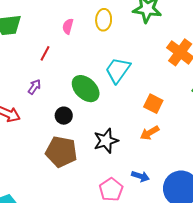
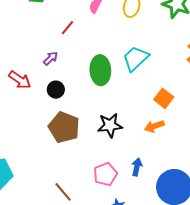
green ellipse: (86, 89) -> (100, 70), turned 32
black circle: (64, 116) -> (56, 90), moved
blue arrow: (140, 176) -> (137, 167), turned -108

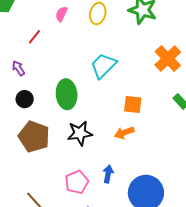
purple arrow: (51, 58) -> (18, 68), turned -77
green ellipse: (100, 70) -> (67, 94), moved
orange square: (164, 98) -> (133, 105), turned -30

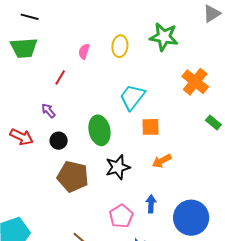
orange square: (133, 105) -> (150, 127), moved

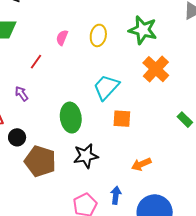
orange cross: (195, 82) -> (156, 69), moved
black circle: (59, 141) -> (17, 137), moved
orange arrow: (162, 161) -> (141, 164), moved

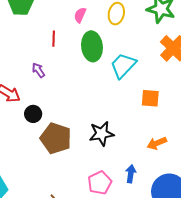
red line: (36, 62) -> (54, 39), turned -35
green ellipse: (71, 118) -> (92, 46), moved
orange square: (122, 119) -> (150, 98), moved

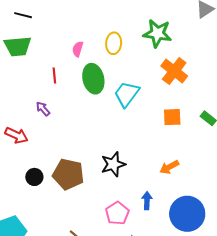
orange square: (150, 98) -> (172, 117), moved
black circle: (33, 114) -> (34, 177), moved

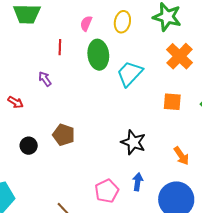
red arrow: (17, 135) -> (16, 102), size x0.7
black star: (113, 164) -> (133, 142), moved, turned 30
orange arrow: (169, 167) -> (181, 156), moved, turned -102
brown pentagon: (68, 174) -> (64, 135), moved, size x0.7

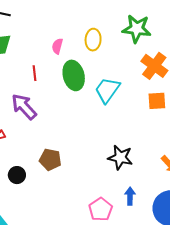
purple arrow: (45, 79) -> (24, 107), size x1.8
orange square: (172, 102) -> (157, 101), moved

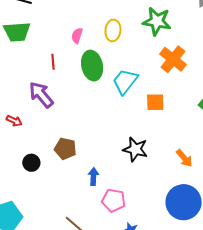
orange square: (157, 101) -> (155, 102), moved
blue arrow: (130, 196) -> (93, 177), moved
pink pentagon: (101, 209) -> (114, 200), turned -30

